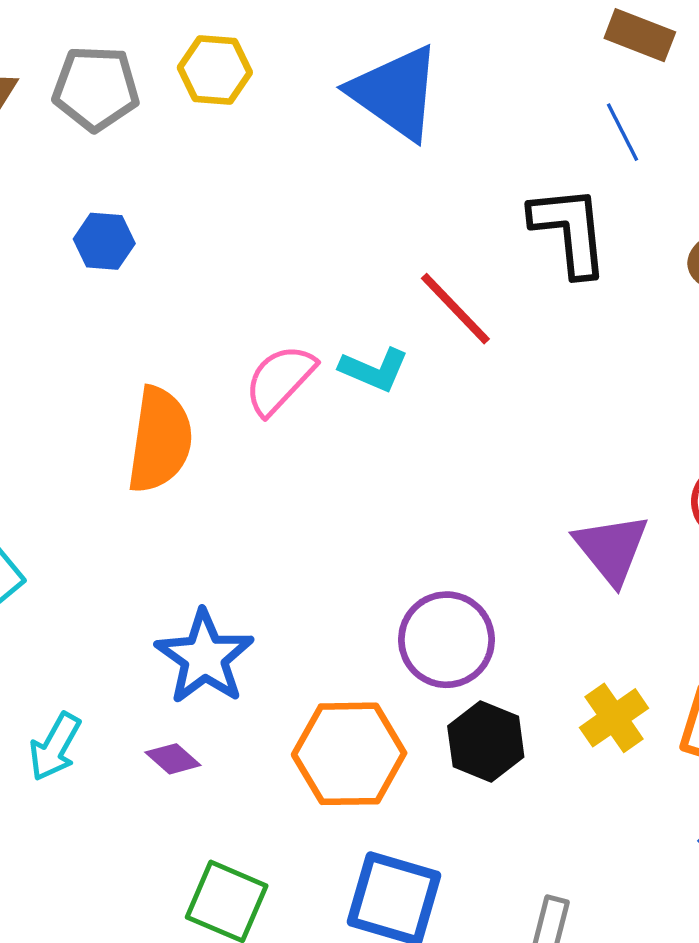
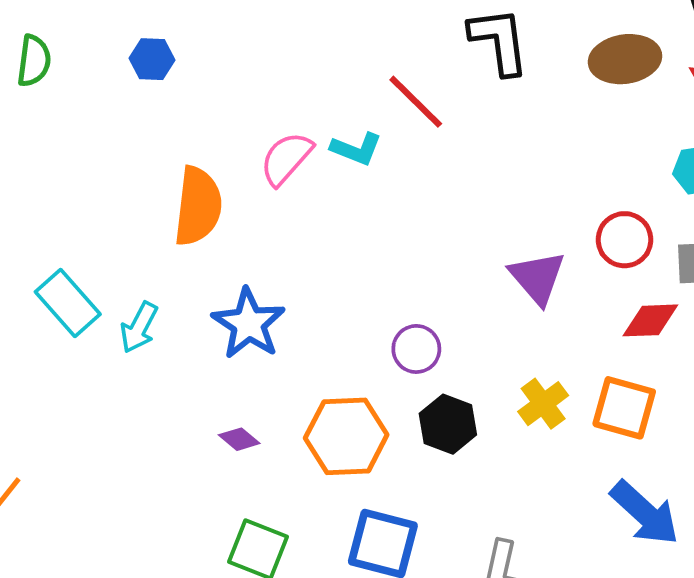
purple circle: (446, 640) -> (416, 349), size x0.7
blue star: (204, 657) -> (249, 324), moved
cyan arrow: (55, 747) -> (139, 327), moved
purple diamond: (173, 759) -> (239, 439), moved

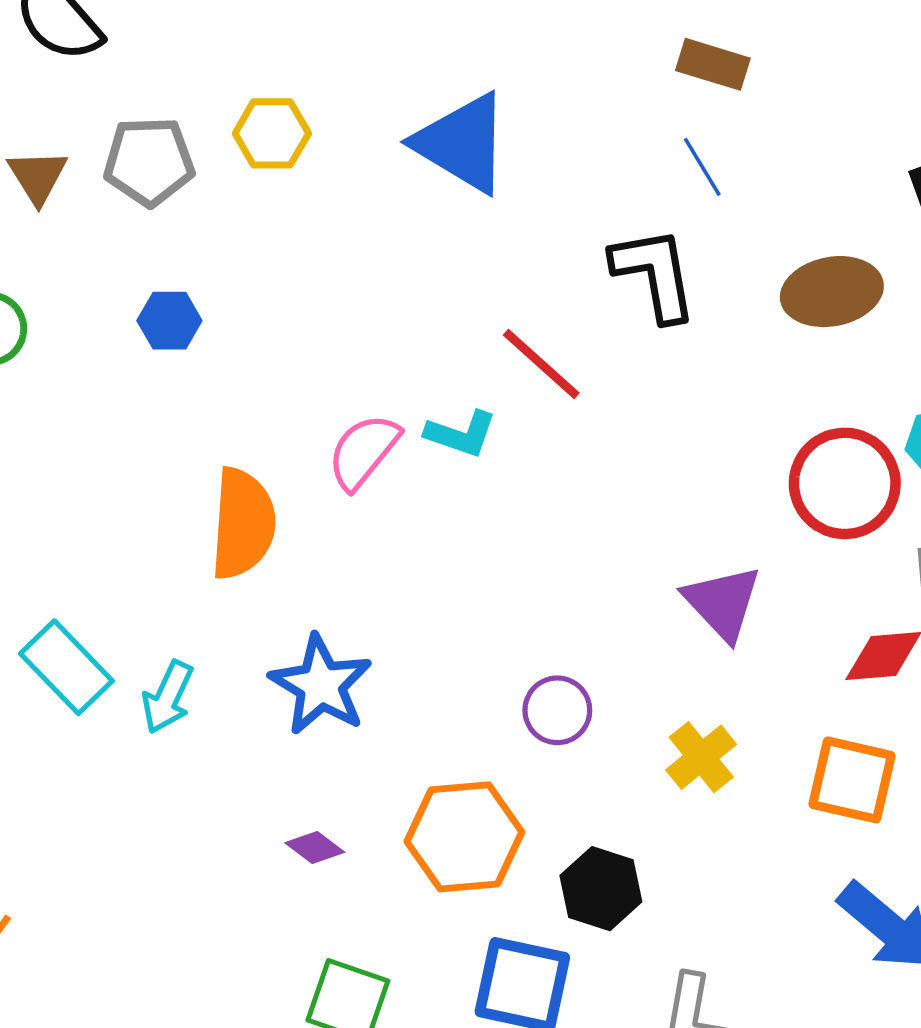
red circle: (625, 240) -> (845, 483), moved, size x1.4
yellow cross: (543, 404) -> (701, 757), moved
black hexagon: (448, 424) -> (601, 889), moved

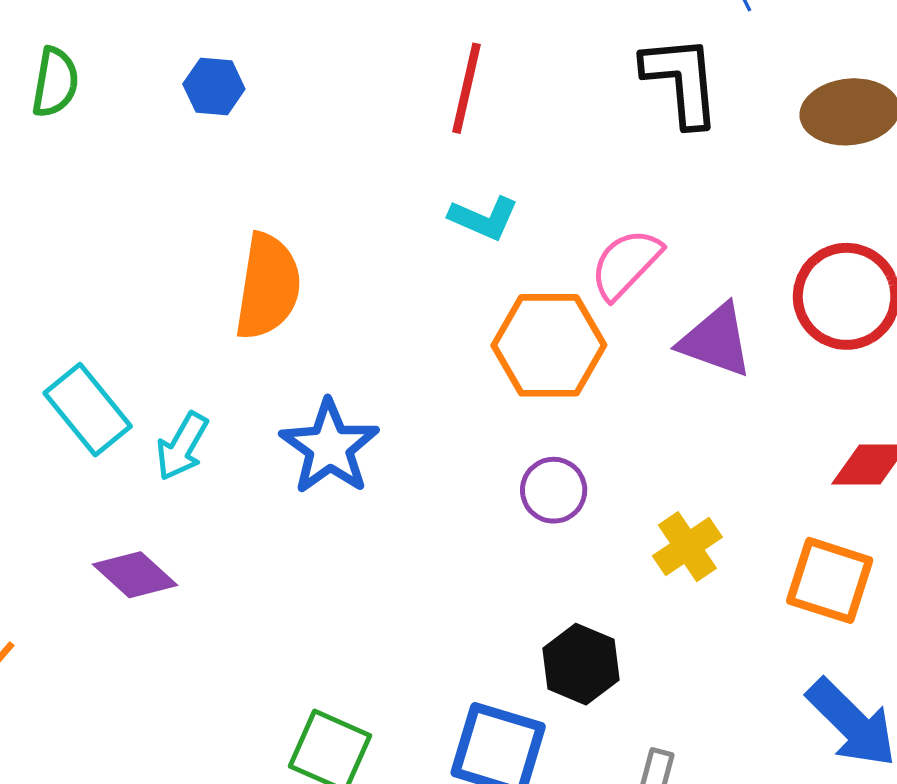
red line: (541, 364) -> (467, 88), moved, turned 56
pink semicircle: (363, 452) -> (626, 264), moved
purple triangle: (723, 603) -> (716, 341), moved, turned -32
orange hexagon: (464, 837) -> (549, 345), moved
purple diamond: (315, 848) -> (135, 575), moved, size x1.5

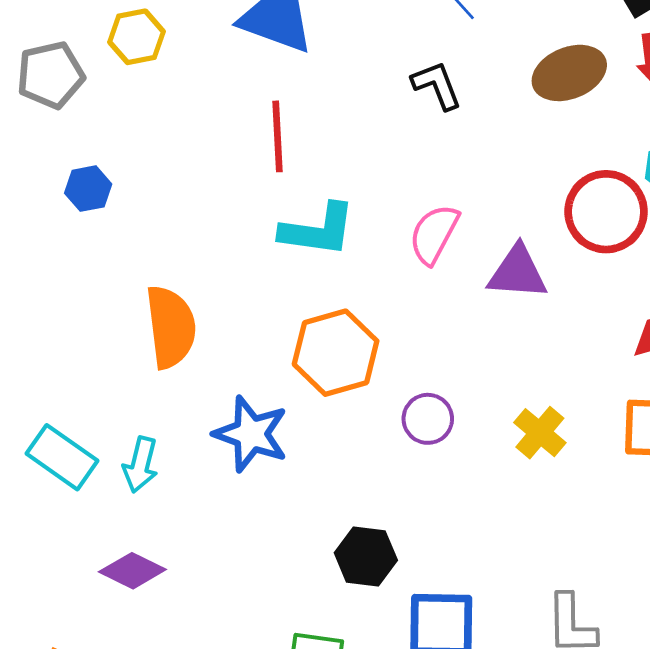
black L-shape: (681, 81) -> (437, 85), size x0.7
cyan L-shape: (484, 218) -> (318, 230), size x1.5
orange hexagon: (549, 345) -> (336, 353), moved
black hexagon: (581, 664) -> (366, 557), moved

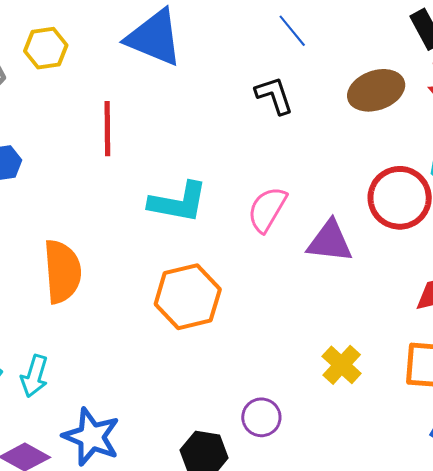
red line: (277, 136) -> (107, 129), moved
purple circle: (428, 419) -> (261, 417), moved
blue star: (251, 434) -> (91, 437), moved

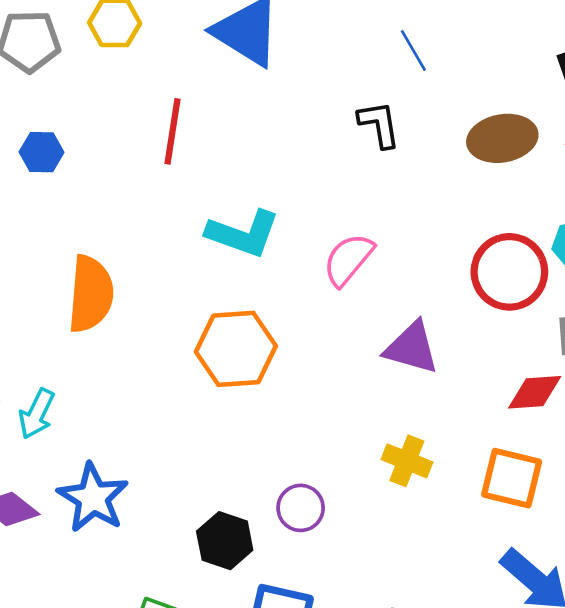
purple triangle: (330, 241) -> (412, 348), moved
yellow cross: (342, 365) -> (407, 461), turned -30

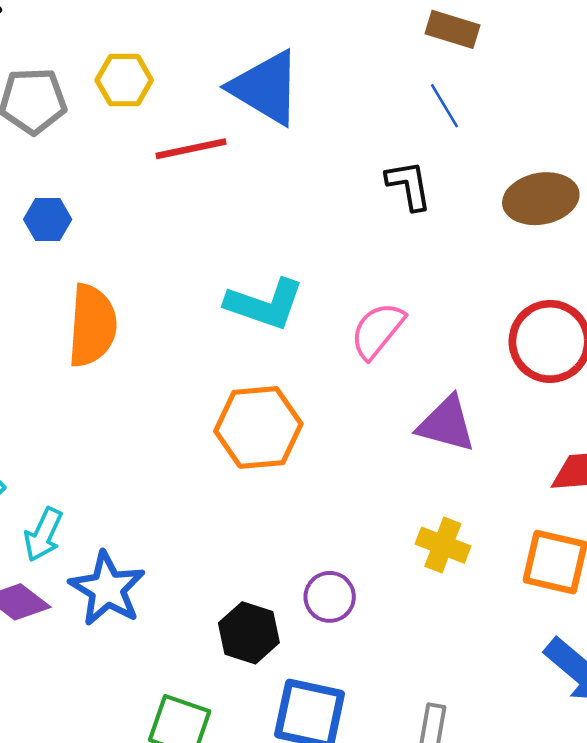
red line: (173, 131) -> (191, 149), moved, turned 70
orange semicircle: (91, 294) -> (92, 326), moved
cyan arrow: (37, 414) -> (43, 535), moved

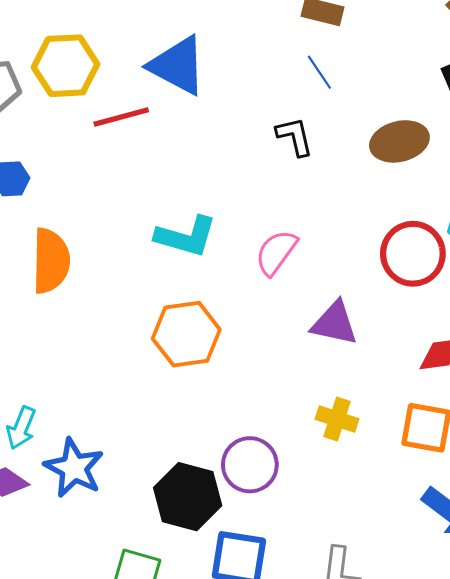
yellow hexagon: (124, 80) -> (66, 66), size x1.5
purple circle: (330, 597) -> (250, 465), size x1.4
black hexagon: (249, 633) -> (188, 497), size x1.4

